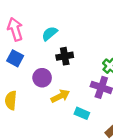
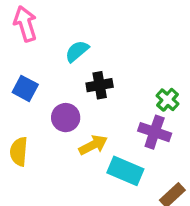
pink arrow: (15, 29) -> (25, 24), moved
cyan rectangle: (82, 113) -> (125, 171), size x1.5

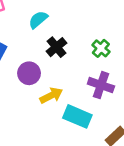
black cross: (100, 85) -> (56, 47), turned -30
green cross: (168, 100) -> (101, 48), moved

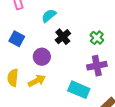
purple cross: (101, 85) -> (97, 66), turned -30
yellow arrow: (51, 95) -> (37, 81), moved

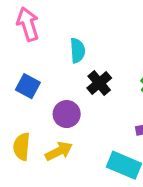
cyan semicircle: (49, 16) -> (77, 50), turned 126

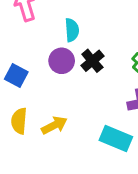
blue square: (28, 86) -> (16, 75), moved
purple circle: (67, 114) -> (62, 61), moved

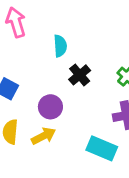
purple circle: (62, 61) -> (50, 107), moved

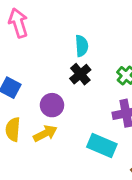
cyan semicircle: (60, 46) -> (82, 46), moved

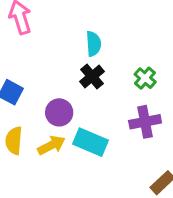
cyan rectangle: (102, 146) -> (90, 142), moved

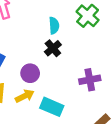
green cross: (145, 78) -> (88, 16), moved, size x1.5
cyan rectangle: (90, 142) -> (52, 107), moved

